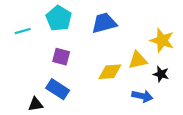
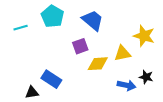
blue trapezoid: (104, 23) -> (93, 20), turned 55
purple square: (61, 57) -> (80, 46), moved, turned -35
black star: (161, 74) -> (146, 77), moved

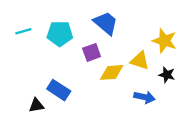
cyan pentagon: (52, 16) -> (60, 34), moved, turned -30
yellow triangle: (122, 53) -> (140, 61), turned 30
black star: (146, 77) -> (167, 75), moved

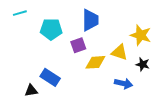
blue trapezoid: (106, 23) -> (90, 20), turned 50
cyan line: (23, 31) -> (20, 13), moved

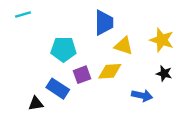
cyan pentagon: (51, 29) -> (64, 49), moved
purple square: (78, 45) -> (82, 75), moved
yellow triangle: (120, 52) -> (124, 46), moved

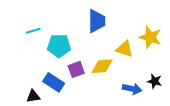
cyan line: (23, 15) -> (33, 31), moved
yellow triangle: (124, 46) -> (125, 49), moved
black star: (164, 74) -> (155, 81), moved

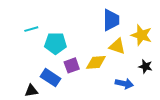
blue trapezoid: (97, 21) -> (111, 20), moved
black star: (155, 81) -> (145, 66), moved

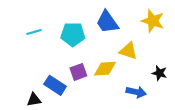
blue trapezoid: (111, 20) -> (107, 22), moved, turned 145
yellow star: (141, 35) -> (153, 21), moved
cyan pentagon: (56, 43) -> (73, 34), moved

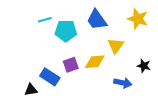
cyan line: (34, 32) -> (45, 20), moved
yellow triangle: (128, 51) -> (116, 46), turned 48

